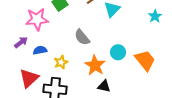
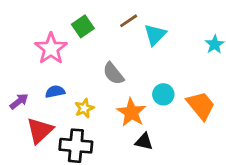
pink star: (37, 19) -> (51, 49), turned -30
purple arrow: (21, 42) -> (19, 101), moved

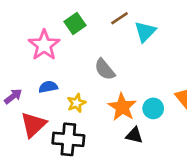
cyan circle: (163, 94) -> (153, 108), moved

